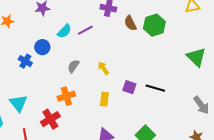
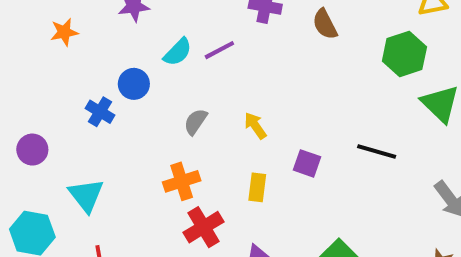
brown semicircle: (130, 23) -> (325, 24), moved
green hexagon: (154, 25) -> (404, 54), moved
black line: (155, 88) -> (377, 152), moved
red cross: (50, 119) -> (203, 227), moved

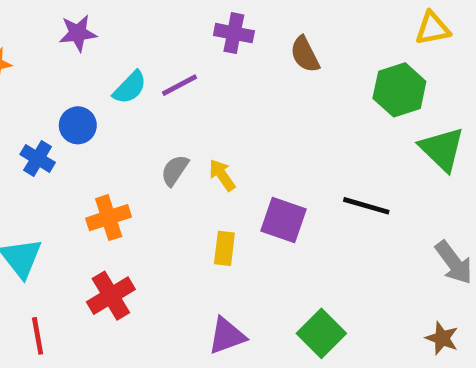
gray semicircle: (196, 122) -> (175, 170), moved
purple square: (307, 163) -> (284, 220), size x1.4
orange cross: (182, 181) -> (109, 218), moved
red cross: (203, 227) -> (111, 296), moved

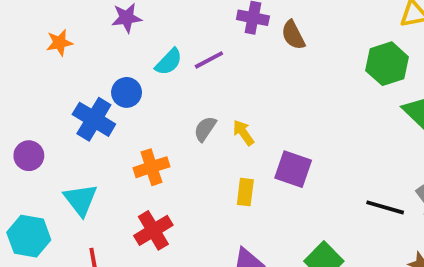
brown semicircle: (305, 54) -> (293, 35), moved
blue cross: (38, 158) -> (94, 119), size x1.5
black line: (366, 206) -> (385, 207), moved

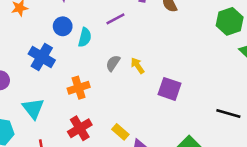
cyan semicircle: (169, 62) -> (85, 37), moved, turned -30
blue circle: (127, 92) -> (63, 26), moved
yellow rectangle: (245, 192) -> (120, 132), moved, turned -56

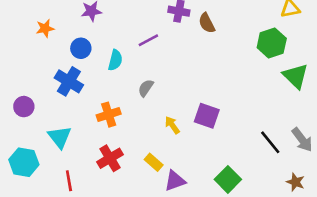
blue circle: (63, 26) -> (81, 48), moved
yellow arrow: (138, 66) -> (172, 125), moved
black line: (228, 113) -> (270, 142), turned 35

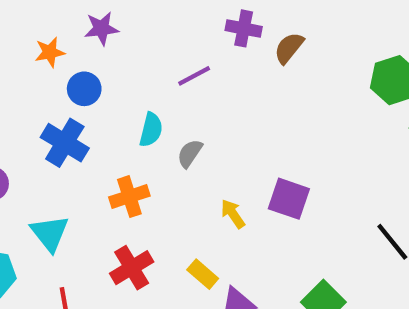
brown semicircle: (207, 23) -> (289, 48), turned 66
orange star: (45, 28) -> (50, 52), moved
cyan semicircle: (115, 60) -> (151, 130), moved

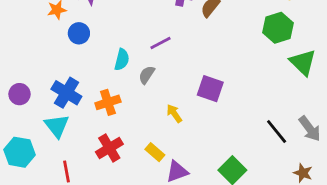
purple line: (194, 76) -> (160, 43), moved
blue cross: (65, 143) -> (66, 93), moved
purple square: (289, 199) -> (210, 89), moved

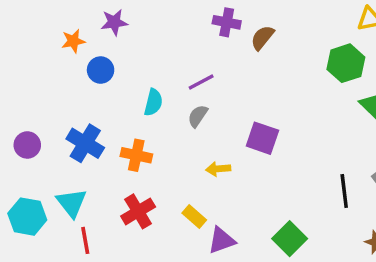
gray semicircle: (147, 75) -> (198, 116), moved
orange cross: (108, 102) -> (136, 155), turned 30
yellow arrow: (174, 113) -> (218, 169), turned -60
cyan triangle: (57, 126) -> (72, 203), moved
black line: (277, 131) -> (344, 191), turned 32

